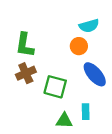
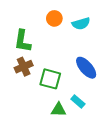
orange circle: (79, 46) -> (54, 18), moved
cyan rectangle: (86, 112) -> (78, 102), turned -48

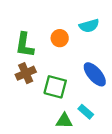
orange circle: (54, 18) -> (60, 38), moved

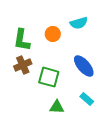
cyan rectangle: (86, 112) -> (87, 99), moved

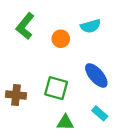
green L-shape: (22, 40) -> (25, 26), moved, turned 30
brown cross: (23, 65) -> (16, 95), moved, turned 30

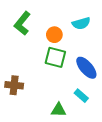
green square: (56, 88) -> (55, 57), moved
cyan rectangle: (100, 113) -> (81, 96), moved

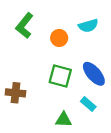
green square: (55, 57) -> (60, 76), moved

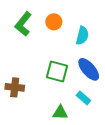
cyan semicircle: (88, 26) -> (82, 36), moved, turned -60
orange circle: (59, 38) -> (54, 22), moved

